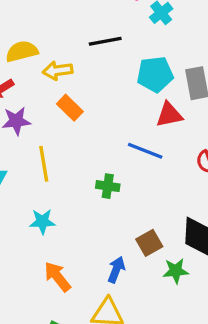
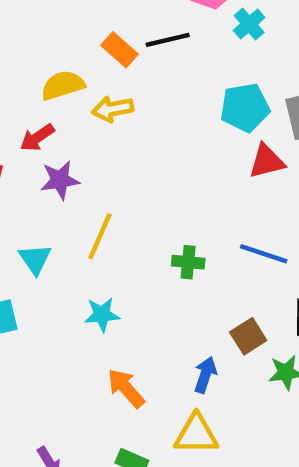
black line: (105, 41) -> (168, 40), moved
orange rectangle: (70, 108) -> (119, 50), moved
blue line: (145, 151) -> (264, 254), moved
yellow line: (44, 164) -> (100, 236), turned 36

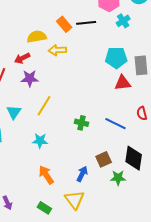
yellow triangle: (196, 434) -> (75, 200), turned 45

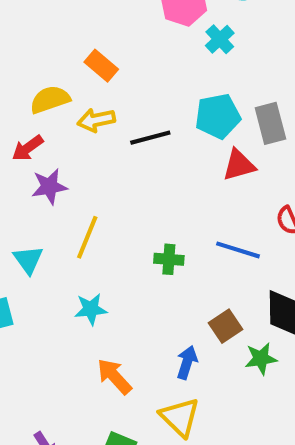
black line: (86, 23) -> (150, 138), moved

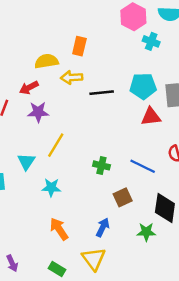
cyan cross: (220, 39) -> (151, 41), turned -35
orange rectangle: (101, 66) -> (79, 46), turned 54
cyan triangle: (28, 260) -> (26, 162), moved
brown square: (225, 326) -> (123, 197), moved

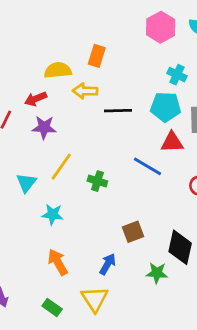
cyan cross: (151, 41) -> (177, 75), moved
green cross: (101, 165) -> (97, 181), moved
blue line: (143, 166) -> (147, 166), moved

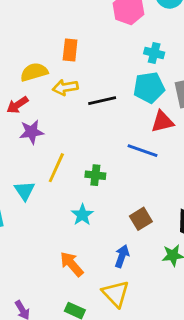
cyan star: (53, 214) -> (82, 215), moved, turned -30

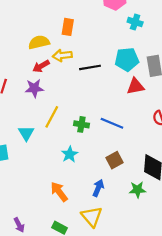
cyan cross: (154, 53) -> (135, 22), moved
red arrow: (17, 105) -> (41, 66), moved
blue line: (143, 151) -> (112, 123), moved

